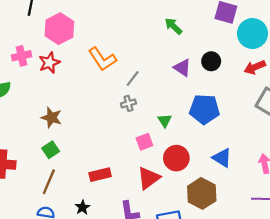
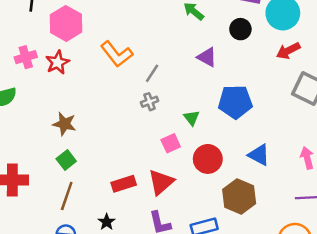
black circle: (211, 61) -> (240, 29), moved
red triangle: (149, 178) -> (161, 182), moved

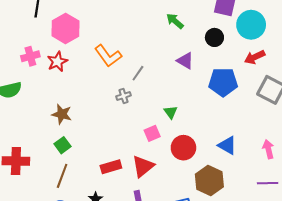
gray cross: (150, 102) -> (124, 96), moved
blue pentagon: (235, 102) -> (223, 82), moved

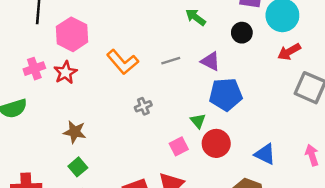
gray line: (138, 73) -> (171, 61), moved, turned 42
blue pentagon: (223, 82) -> (226, 94), moved
red circle: (183, 148) -> (216, 143), moved

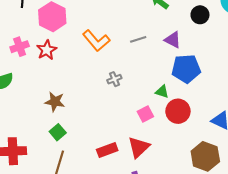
green triangle: (198, 121) -> (162, 92), turned -32

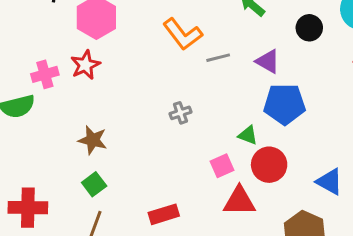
orange L-shape: (96, 41) -> (183, 34), moved
pink cross: (20, 47) -> (45, 74), moved
red triangle: (139, 147) -> (239, 201), moved, turned 40

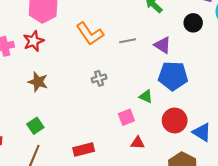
orange L-shape: (183, 34) -> (90, 34), moved
brown star: (93, 140) -> (38, 82), moved
red circle: (269, 165) -> (175, 120), moved
red triangle: (239, 201) -> (138, 143), size x0.6

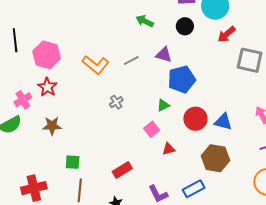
brown star: (38, 82) -> (52, 126), moved
green triangle: (146, 97) -> (163, 105), turned -32
green square: (35, 126) -> (73, 162), turned -35

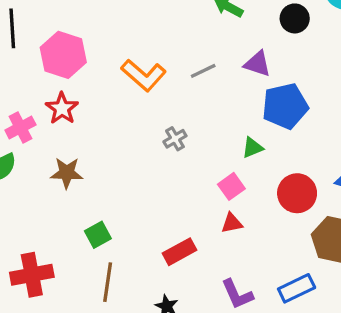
red circle: (195, 119) -> (297, 193), moved
red triangle: (169, 149) -> (232, 223), moved
green square: (73, 162) -> (98, 235), turned -35

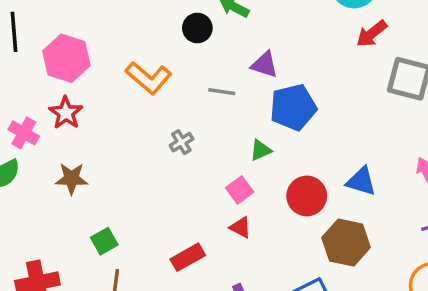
black circle: (295, 18) -> (197, 28), moved
gray line: (203, 71) -> (222, 92), moved, turned 35
pink cross: (20, 127) -> (24, 133), turned -32
red triangle: (232, 223) -> (241, 227), turned 40

